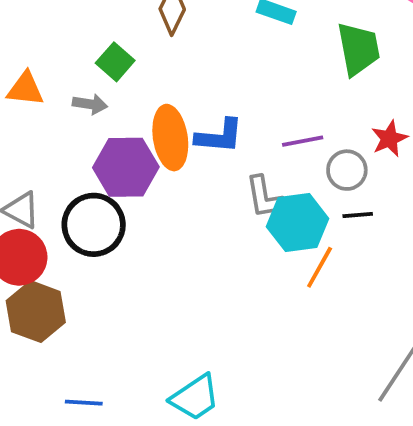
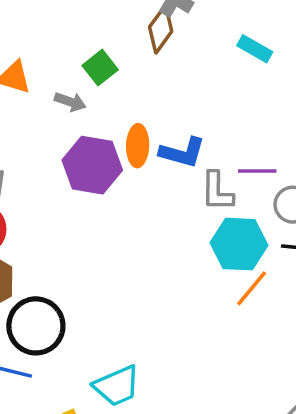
orange ellipse: (170, 138) -> (138, 146), size x0.7
gray L-shape: (265, 197) -> (217, 191), moved
black circle: (94, 225) -> (36, 326), moved

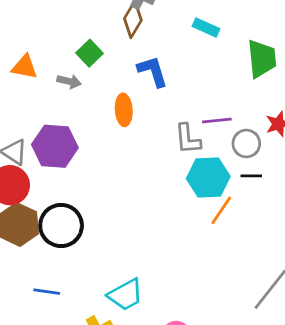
blue L-shape: (182, 152) -> (153, 71), moved, turned -117
purple hexagon: (92, 165) -> (55, 146), moved
black circle: (36, 326) -> (61, 225), moved

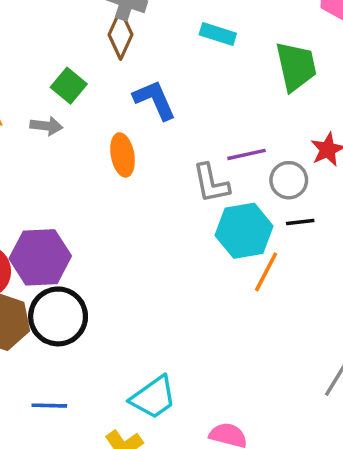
purple hexagon: (55, 146) -> (40, 257), moved

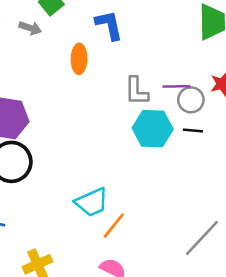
purple line: (246, 154) -> (176, 86), moved
orange line: (266, 272) -> (114, 226), moved
cyan trapezoid: (153, 397) -> (92, 202), moved

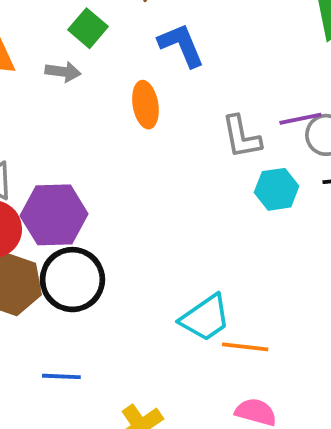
cyan hexagon: (153, 129) -> (277, 189), size x0.7
orange line: (114, 226) -> (245, 347), turned 68

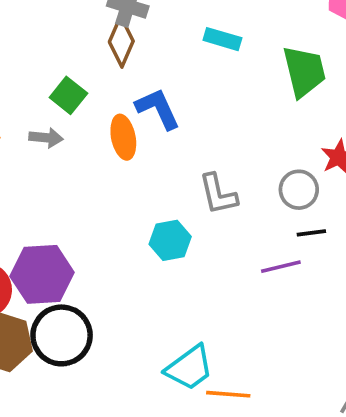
orange ellipse: (145, 105) -> (123, 137), moved
purple line: (300, 119) -> (281, 267), moved
cyan hexagon: (277, 189) -> (170, 240), moved

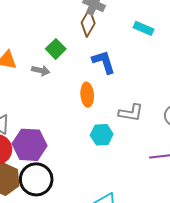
orange ellipse: (123, 137) -> (87, 95), moved
gray L-shape: (218, 194) -> (131, 113), turned -75

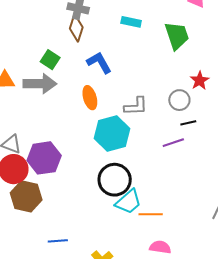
gray arrow: (41, 71) -> (40, 84), size x1.8
cyan hexagon: (102, 135) -> (112, 134), size x1.6
black circle: (36, 179) -> (115, 180), moved

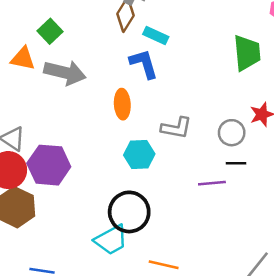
cyan rectangle: (131, 22) -> (156, 36), moved
green square: (50, 60) -> (50, 31), moved
cyan hexagon: (112, 134) -> (139, 154), size x0.7
cyan trapezoid: (128, 202) -> (111, 240), moved

